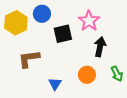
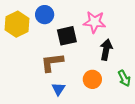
pink star: (89, 21) -> (94, 22), turned -30
brown L-shape: (29, 59) -> (52, 62), moved

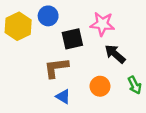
black arrow: (106, 50) -> (115, 54), turned -60
blue triangle: (58, 89) -> (63, 97), turned -32

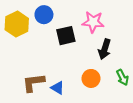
black arrow: (115, 54) -> (105, 49), turned -114
brown L-shape: (56, 68) -> (33, 83), moved

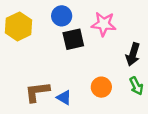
blue circle: (44, 15) -> (62, 16), moved
black arrow: (105, 49) -> (133, 54), moved

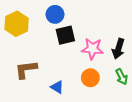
pink star: (104, 24) -> (92, 49), moved
brown L-shape: (37, 92) -> (26, 69), moved

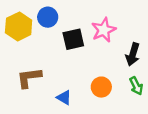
blue circle: (55, 14) -> (48, 17), moved
pink star: (92, 49) -> (104, 30), moved, turned -30

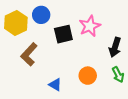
brown L-shape: (29, 78) -> (29, 54), moved, turned -40

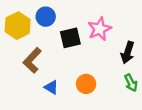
orange circle: (88, 76) -> (86, 84), moved
blue triangle: (55, 85) -> (51, 87), moved

